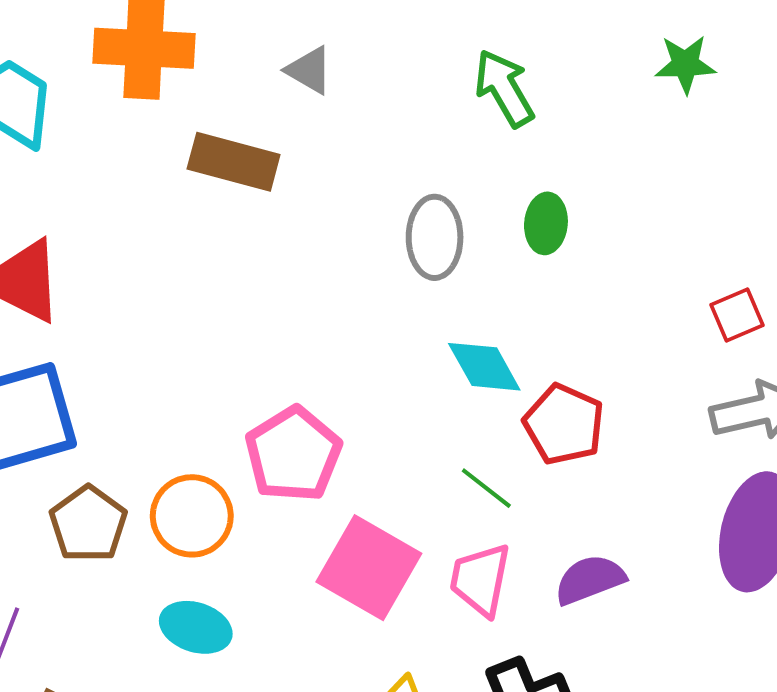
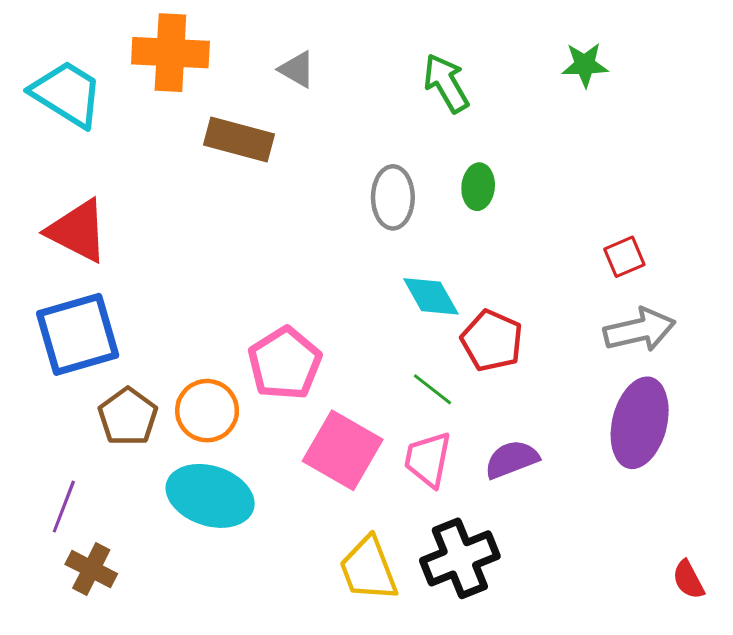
cyan ellipse: (196, 627) -> (210, 496), size x1.6

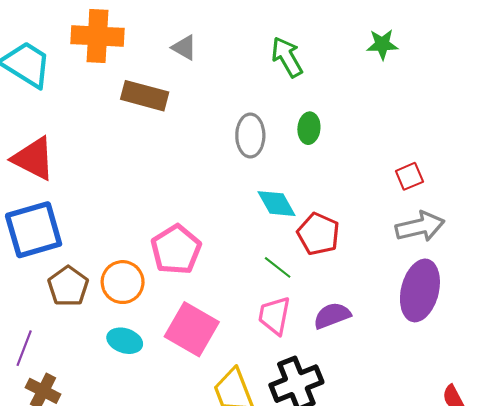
pink square: (343, 450) -> (192, 329), moved
cyan ellipse: (210, 496) -> (125, 341), size x0.6

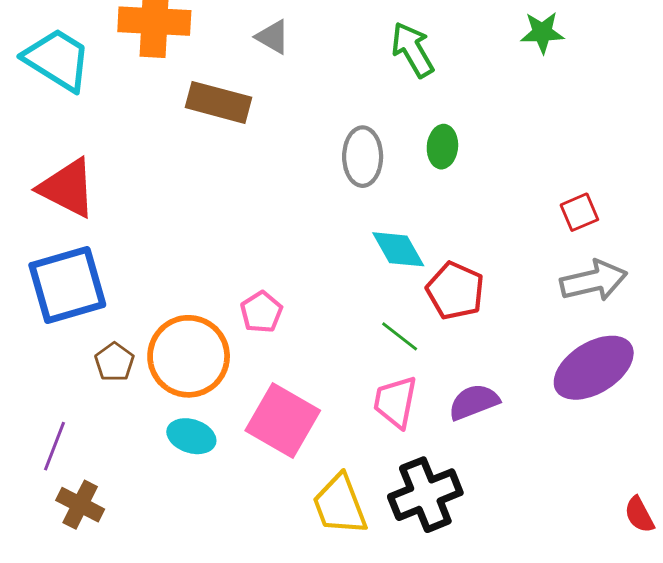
pink pentagon: (176, 250) -> (261, 312), size x0.6
orange circle: (123, 282) -> (189, 356), size x1.4
brown pentagon: (68, 286) -> (114, 362), size x0.7
purple ellipse: (420, 290) -> (594, 368), turned 44

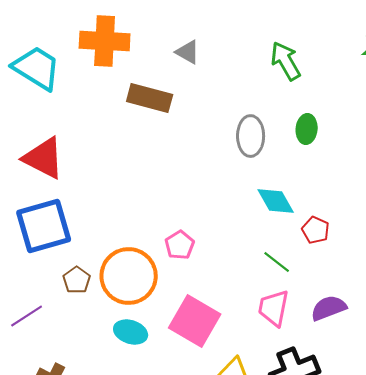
red pentagon: (455, 291) -> (316, 230), size x0.7
purple line: (54, 446) -> (27, 316), moved, turned 36

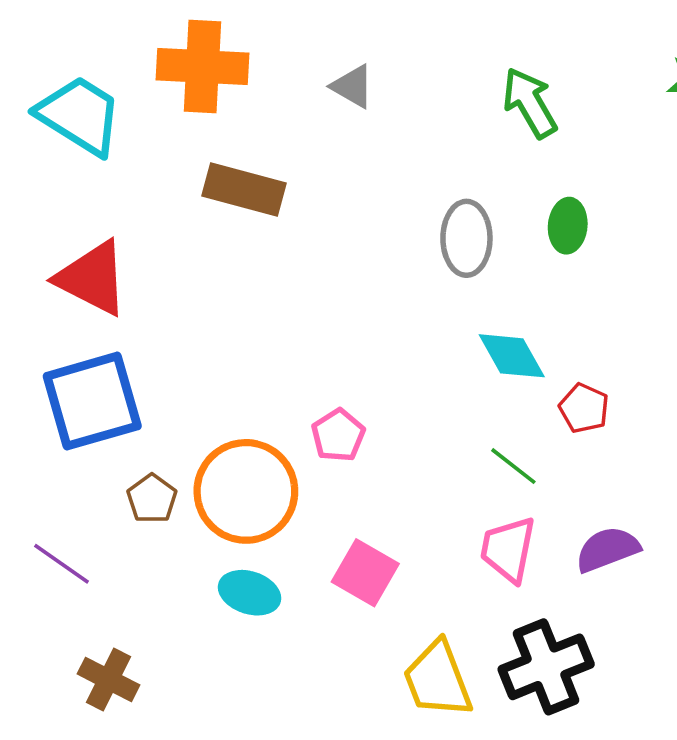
brown rectangle: (150, 98) -> (244, 189), moved
purple line: (27, 316) -> (61, 564), turned 68
pink square: (195, 321) -> (365, 573), size x0.7

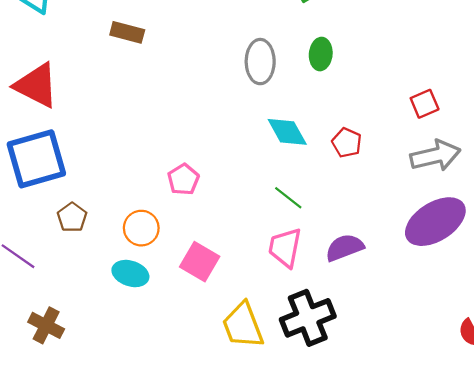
brown rectangle: (244, 189) -> (127, 32), size x0.7
red pentagon: (584, 408) -> (347, 143), moved
orange circle: (246, 491) -> (141, 228), moved, size x0.6

